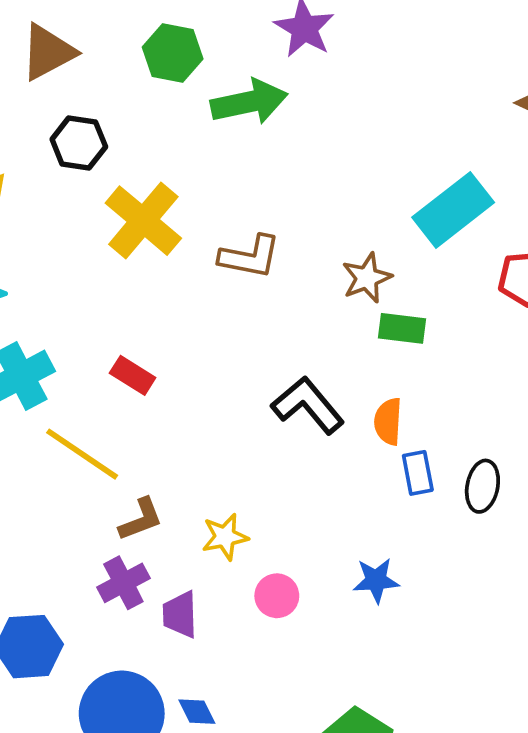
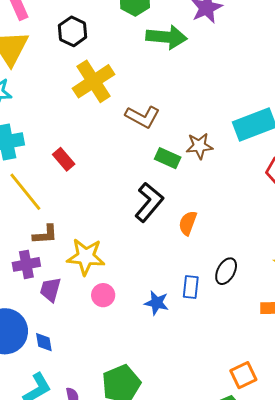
green rectangle: (402, 328) -> (168, 158), moved
black L-shape: (308, 405) -> (149, 202), turned 63
blue rectangle: (418, 473) -> (191, 287), moved
yellow star: (225, 537) -> (86, 257), size x1.5

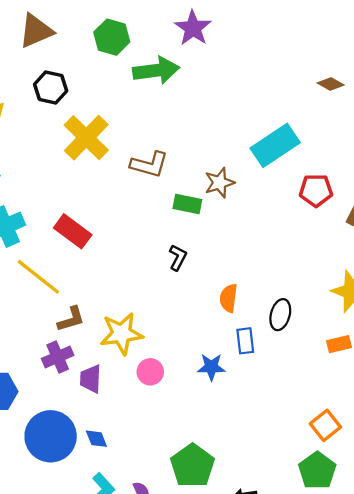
red rectangle: (64, 159) -> (73, 231), size x1.4
black L-shape: (149, 202) -> (178, 257), size x0.6
orange semicircle: (188, 223) -> (229, 298), moved

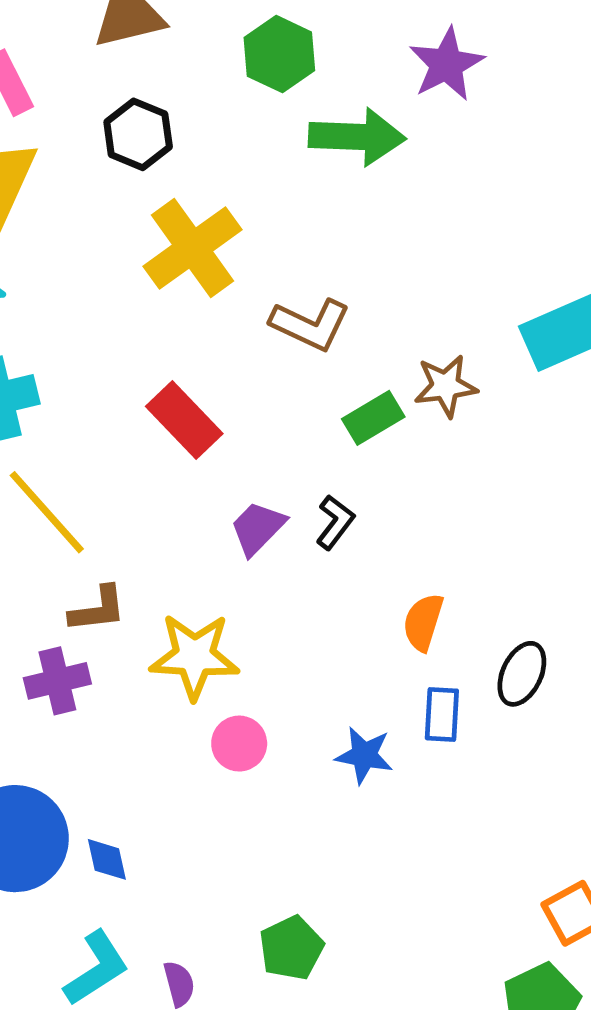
green rectangle: (187, 204) -> (373, 418), turned -52
red rectangle: (73, 231) -> (184, 420), moved
purple trapezoid: (91, 379) -> (258, 528), moved, turned 32
green pentagon: (193, 466) -> (291, 948), size x0.7

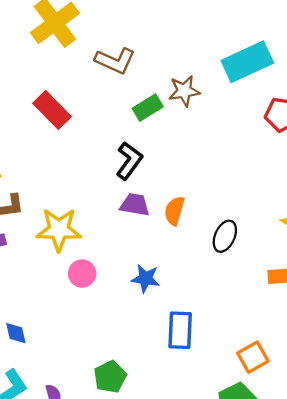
black L-shape: (335, 522) -> (129, 161), size x1.4
purple trapezoid: (258, 528) -> (135, 205), moved, turned 56
blue rectangle: (442, 714) -> (180, 330), moved, size x1.4

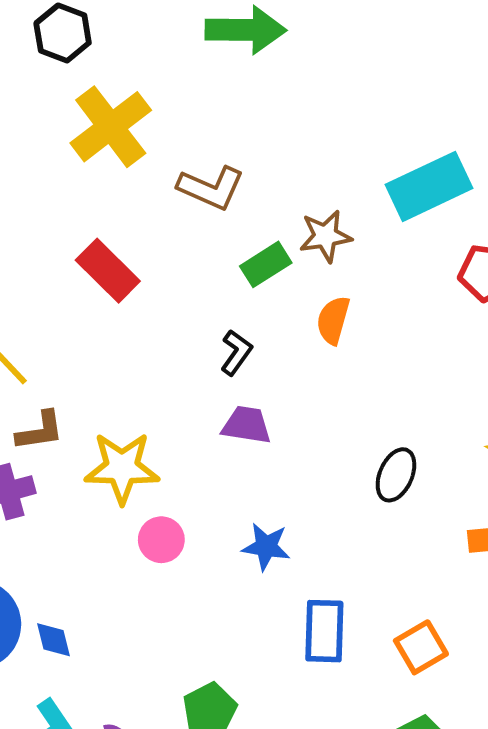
black L-shape: (129, 161) -> (236, 353), size x0.7
orange semicircle: (174, 211) -> (333, 320), moved
orange square: (253, 357) -> (421, 647), moved

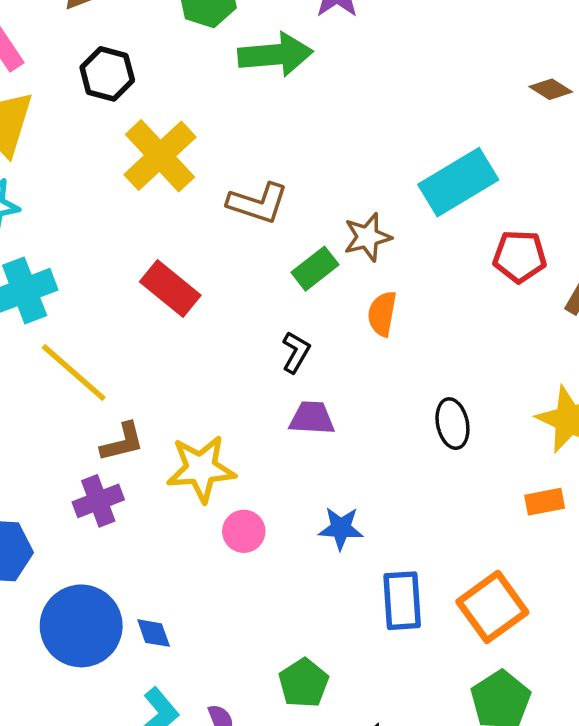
black ellipse: (396, 475) -> (452, 424), moved, turned -30
orange square: (421, 647) -> (492, 607), size x1.4

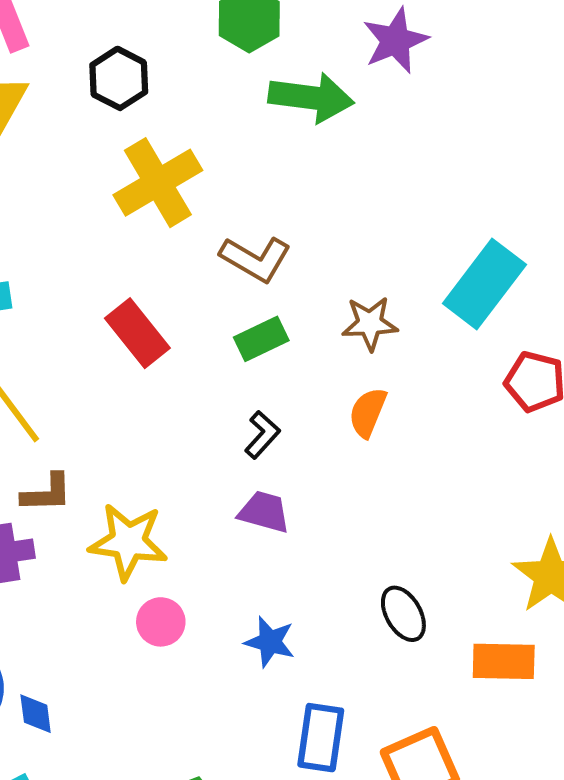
cyan rectangle: (458, 182) -> (484, 284), turned -34
green rectangle: (315, 269) -> (261, 339), moved
black ellipse: (452, 424) -> (403, 614), moved, turned -30
orange rectangle: (545, 502) -> (504, 661), size x1.4

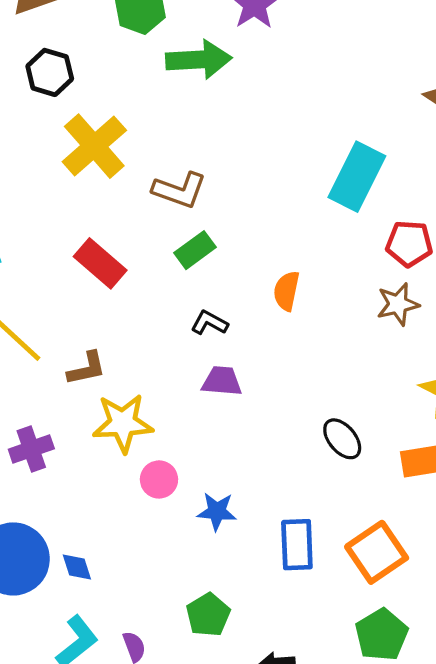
brown star: (370, 323) -> (398, 304), moved
black L-shape: (262, 435) -> (209, 323), turned -93
brown L-shape: (47, 493) -> (87, 368), moved
blue star: (270, 642) -> (217, 512), moved

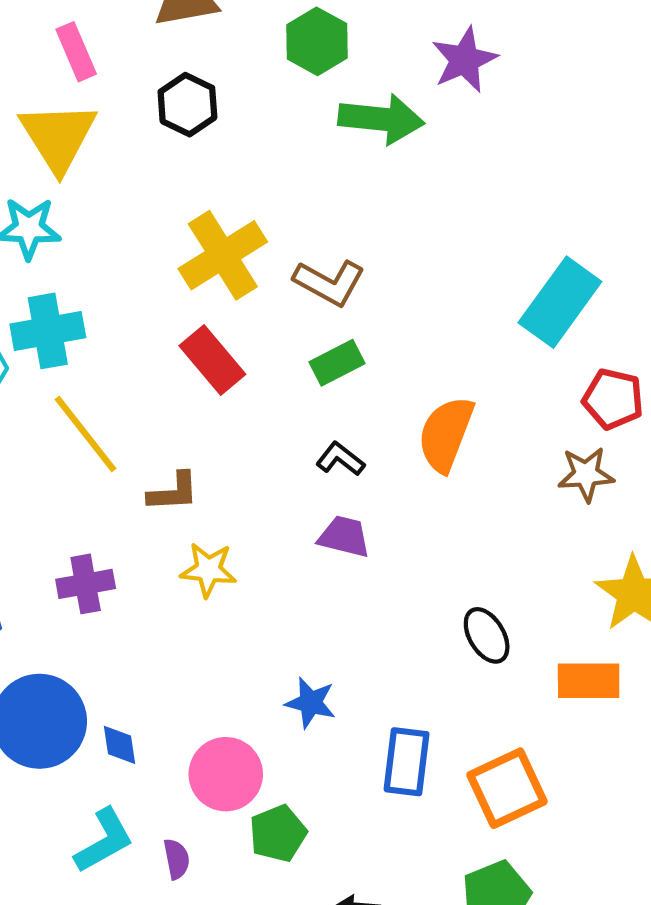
yellow cross: (94, 146) -> (223, 255), moved
orange semicircle: (286, 291) -> (446, 434), size x1.5
yellow star: (123, 423) -> (208, 570), size x0.7
pink circle: (159, 479) -> (226, 774), moved, size x1.5

